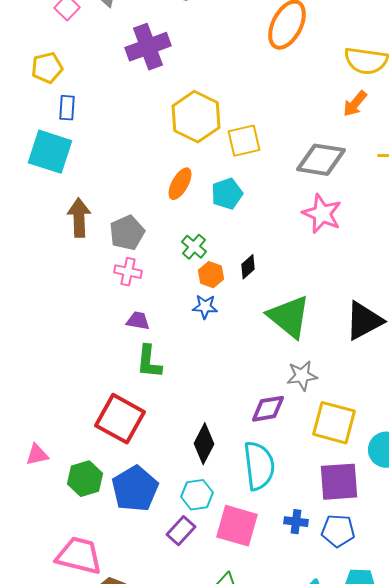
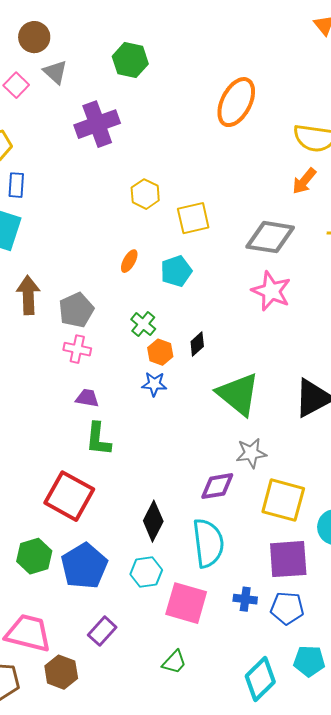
yellow hexagon: (196, 117) -> (145, 194), size x0.6
orange ellipse: (180, 184) -> (129, 261), size x0.7
purple rectangle: (181, 531) -> (102, 631), moved

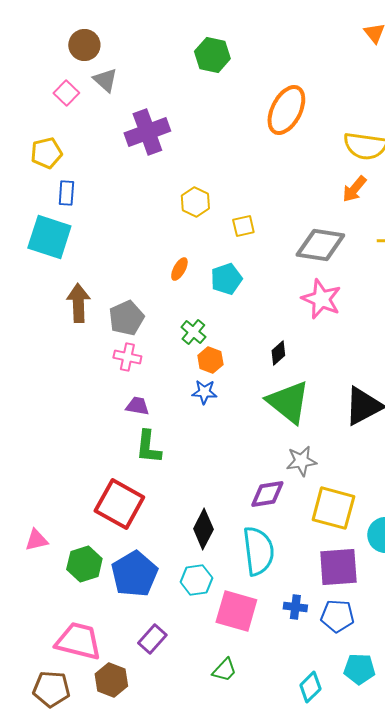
green hexagon: (130, 60) -> (212, 55), moved
yellow square: (193, 218) -> (243, 226), size x0.7
black diamond: (197, 344) -> (278, 353), moved
cyan diamond: (260, 679) -> (310, 687), size x0.7

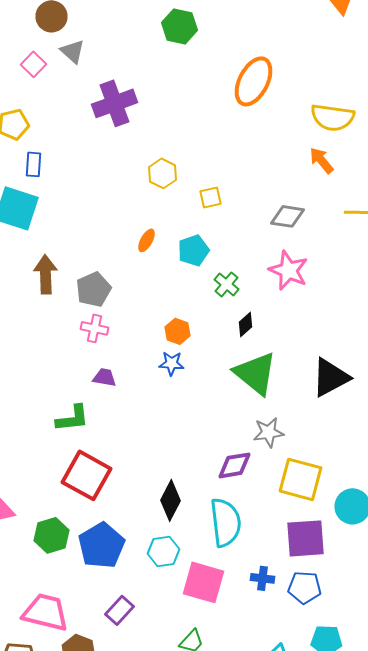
orange arrow: (354, 189) -> (322, 160), turned 100
gray diamond: (320, 245) -> (288, 216), size x0.7
green cross: (193, 332) -> (226, 284), moved
green L-shape: (148, 447) -> (72, 418), moved, turned -102

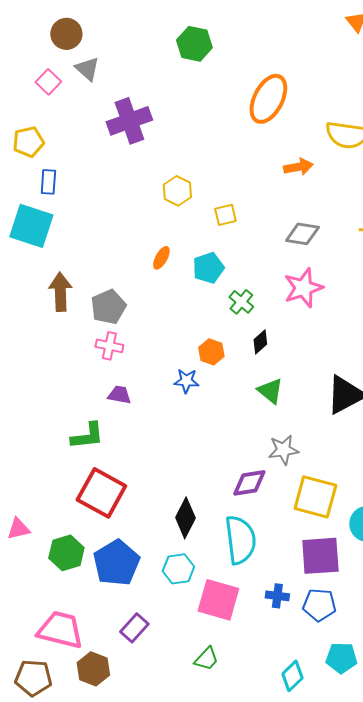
orange arrow: (322, 160) -> (298, 167), moved, turned 120
pink star: (288, 270) -> (303, 288), turned 30
orange hexagon: (178, 331) -> (211, 352), moved
green triangle: (256, 373) -> (270, 391), size x0.6

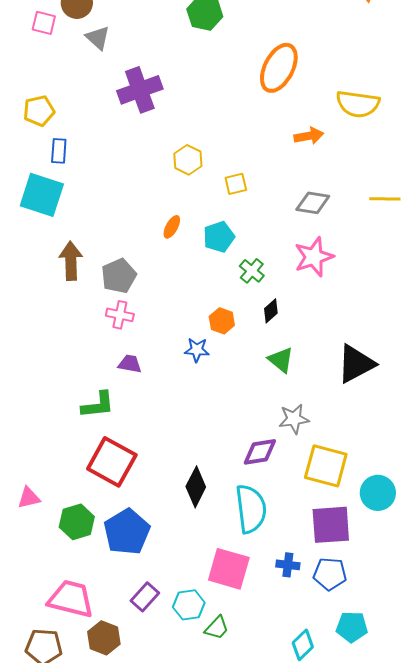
pink square: (48, 82) -> (44, 23), moved, turned -30
cyan hexagon: (178, 569) -> (189, 605), moved

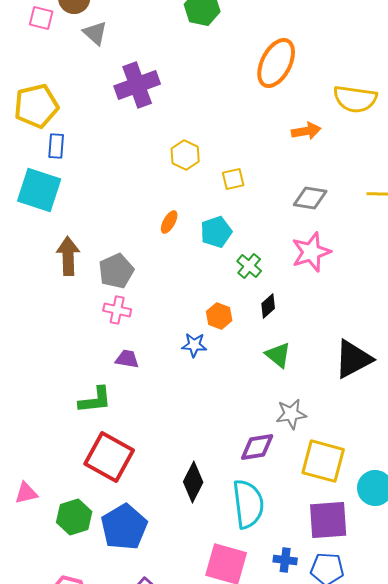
yellow pentagon: (39, 111) -> (36, 106), size x1.4

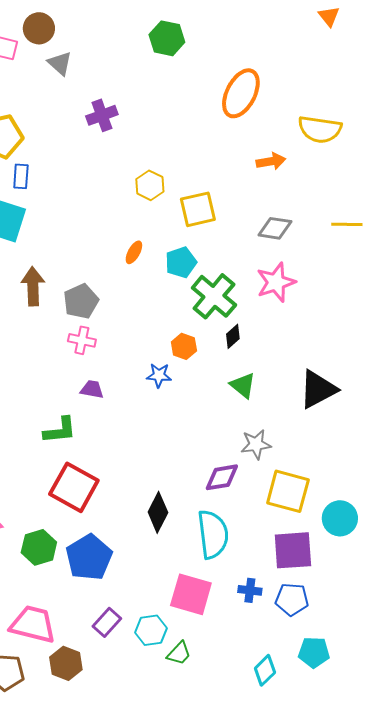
purple cross: (137, 85) -> (102, 115), size x0.7
yellow square: (233, 179) -> (198, 209), size x1.6
green cross: (249, 266) -> (214, 296), size x1.8

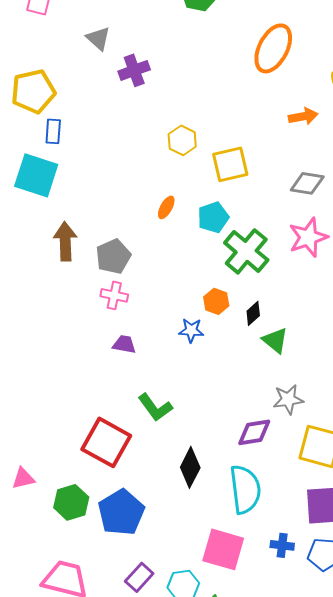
gray triangle: (60, 63) -> (98, 38), moved
black diamond: (233, 336) -> (253, 313), moved
green L-shape: (60, 430) -> (155, 407), moved, turned 60

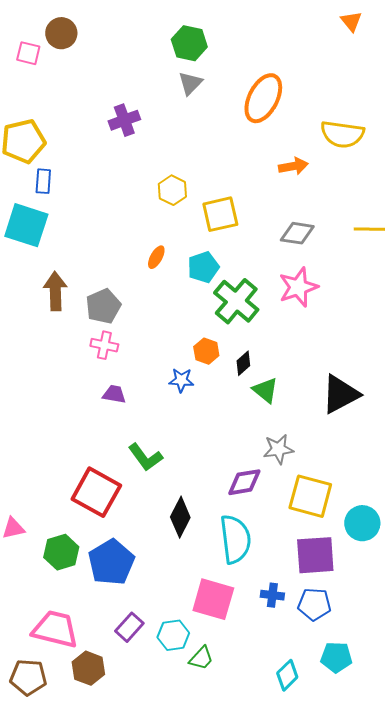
gray triangle: (98, 38) -> (190, 83), moved, turned 32

